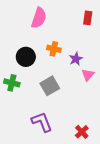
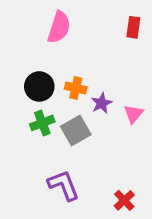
orange cross: (54, 49) -> (76, 88), moved
purple star: (76, 59) -> (102, 103), moved
green cross: (12, 83) -> (42, 123), moved, turned -35

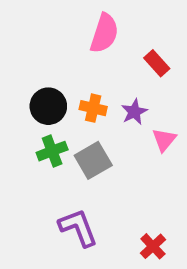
pink semicircle: (59, 27) -> (104, 33), moved
red rectangle: (133, 27) -> (157, 63), moved, turned -50
purple star: (102, 103) -> (134, 112), moved

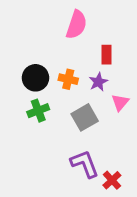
red rectangle: (157, 63) -> (106, 55), moved, turned 42
gray square: (93, 160) -> (85, 117), moved
purple L-shape: (78, 228) -> (85, 164), moved

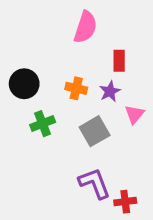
black circle: (35, 78) -> (24, 84), moved
red cross: (112, 180) -> (125, 202), turned 36

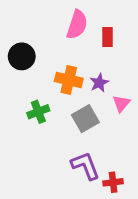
red rectangle: (119, 61) -> (108, 37), moved
black circle: (24, 84) -> (22, 56), moved
orange cross: (76, 88) -> (69, 80), size x1.4

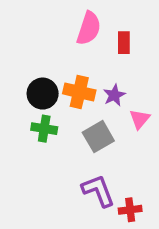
black circle: (22, 56) -> (43, 94), moved
green cross: (38, 112) -> (44, 129), turned 30

